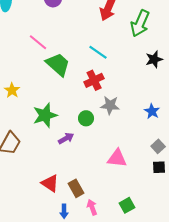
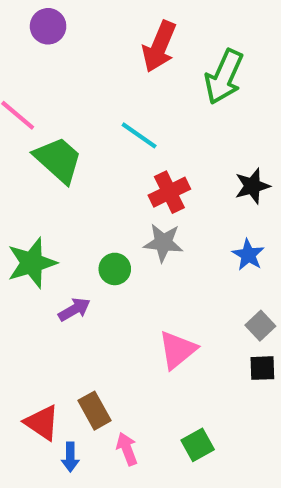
black star: (154, 59) -> (252, 186), moved
red cross: (94, 80) -> (169, 192), moved
pink triangle: (117, 158) -> (177, 350), turned -45
red triangle: (50, 183) -> (42, 423), moved

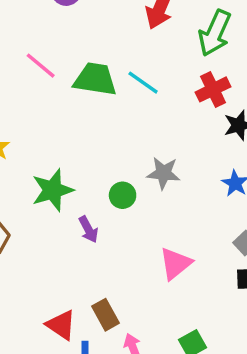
green trapezoid: (58, 160) -> (95, 79), moved, turned -33
red cross: (169, 192) -> (213, 89), moved
purple arrow: (74, 309) -> (88, 229), turned 92

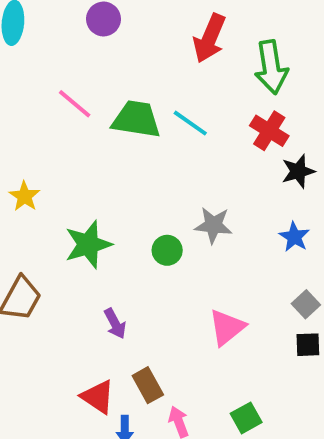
green arrow: (215, 33) -> (271, 67), turned -33
red cross: (213, 89) -> (269, 131), turned -32
purple arrow: (88, 229) -> (115, 324), moved

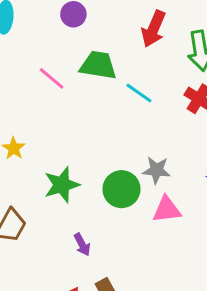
green trapezoid: (136, 119) -> (98, 65), moved
green circle: (167, 250) -> (121, 189), size x1.6
pink triangle: (227, 327) -> (167, 210), moved, turned 32

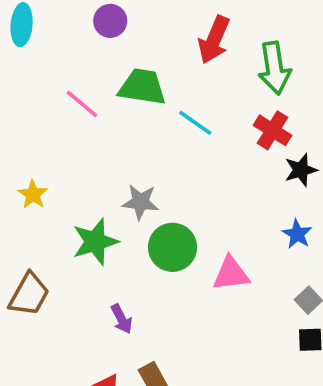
gray star: (156, 170) -> (140, 202), moved

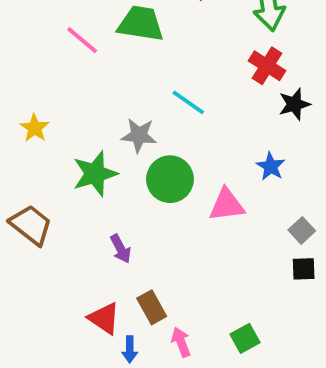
cyan line: (195, 123) -> (188, 102), moved
blue star: (297, 234) -> (271, 166), moved
brown trapezoid: (29, 294) -> (31, 225), turned -81

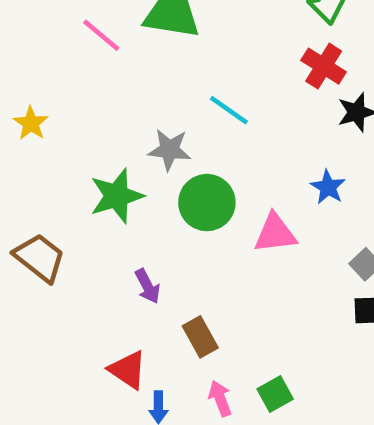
yellow star: (35, 128) -> (31, 123), moved
brown rectangle: (152, 307) -> (200, 337), moved
green square: (245, 338) -> (275, 394), moved

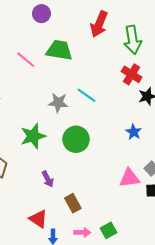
gray star: (169, 150) -> (58, 103), moved
pink triangle: (275, 233) -> (129, 178), moved
pink arrow: (220, 398) -> (82, 232), turned 112

